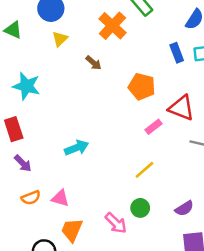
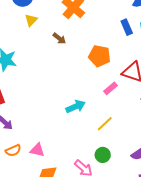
cyan arrow: (77, 148) -> (76, 107), moved

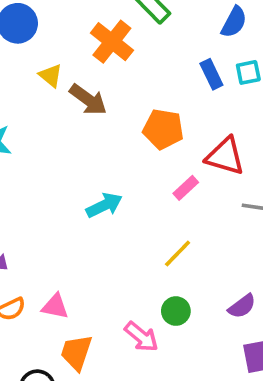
yellow triangle: (31, 20) -> (51, 76), moved, turned -32
brown arrow: (59, 38) -> (88, 100), size x1.5
cyan arrow: (76, 107) -> (104, 205), moved

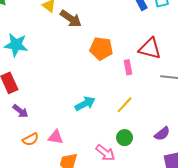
orange pentagon: (163, 129) -> (101, 49), moved
pink rectangle: (186, 188) -> (128, 67), turned -56
cyan arrow: (104, 205) -> (85, 104), moved

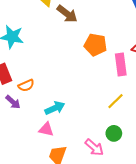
pink rectangle: (128, 67) -> (121, 65), size x1.5
cyan arrow: (85, 104) -> (55, 108), moved
orange semicircle: (31, 139) -> (26, 85), moved

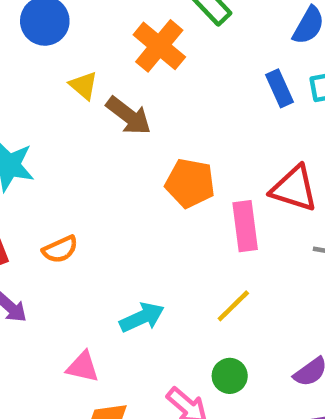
orange semicircle: (26, 85) -> (60, 249), moved
cyan arrow: (55, 108) -> (142, 317), moved

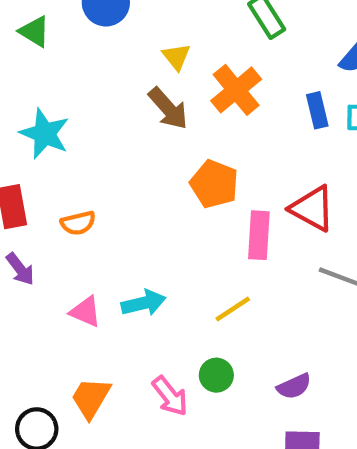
orange cross: (159, 46) -> (236, 90), moved
yellow triangle: (84, 85) -> (176, 57), moved
pink triangle: (83, 367) -> (85, 312), moved

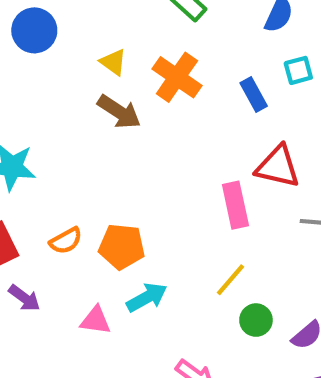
blue rectangle: (317, 110) -> (254, 95), moved
orange pentagon: (214, 184) -> (122, 247), moved
green circle: (216, 375) -> (256, 320), moved

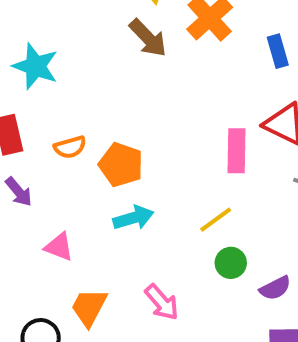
pink triangle: (96, 320) -> (59, 247), moved

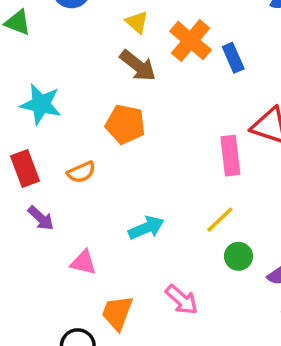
blue rectangle: (278, 51) -> (233, 58), moved
orange pentagon: (121, 165) -> (125, 124), moved

